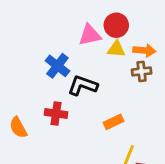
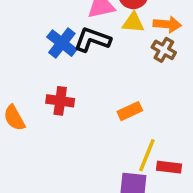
brown cross: (142, 71) -> (164, 50), turned 36
black L-shape: (83, 85) -> (92, 40), moved

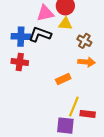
orange arrow: (167, 24) -> (87, 62), moved
blue cross: (62, 43) -> (21, 37), turned -36
red cross: (60, 101) -> (20, 62), moved

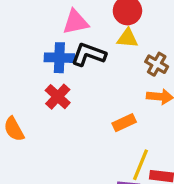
pink triangle: (45, 13) -> (76, 22), moved
red cross: (20, 62) -> (58, 97), turned 35

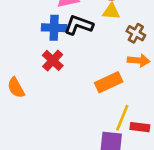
orange rectangle: (124, 123) -> (109, 82), size x1.4

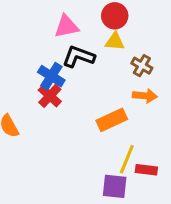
blue cross: (54, 28) -> (51, 76), moved, turned 30

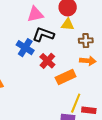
brown cross: (142, 66) -> (86, 41), turned -32
red cross: (50, 96) -> (47, 61), moved

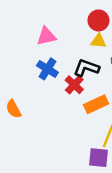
pink triangle: (35, 14) -> (46, 36), moved
black L-shape: (43, 35) -> (86, 68), moved

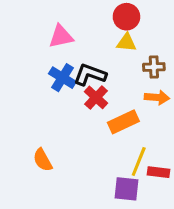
black L-shape: (86, 68) -> (90, 75), moved
orange semicircle: (13, 109) -> (43, 160), moved

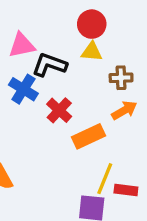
black L-shape: (90, 75) -> (49, 65), moved
orange arrow: (157, 97) -> (124, 110), turned -35

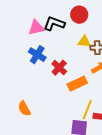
yellow triangle: (92, 52) -> (84, 42), moved
black L-shape: (49, 65) -> (54, 24), moved

